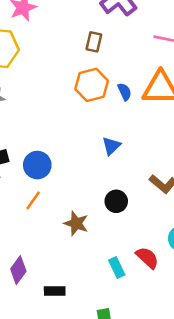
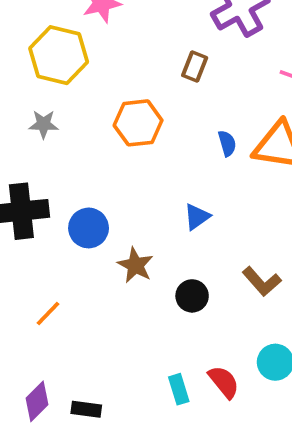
orange hexagon: (92, 85) -> (138, 123), moved
orange line: (33, 200) -> (48, 313), moved
brown star: (76, 223) -> (135, 265), moved
purple diamond: (18, 270) -> (37, 401), moved

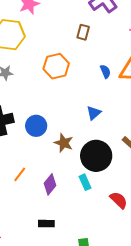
black circle: (192, 296) -> (96, 156), size x1.8
cyan rectangle: (179, 389) -> (85, 182), moved
purple diamond: (37, 401) -> (50, 184), moved

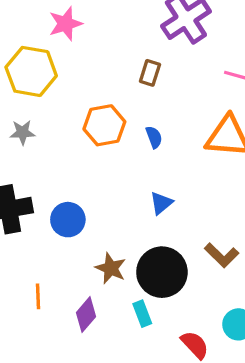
blue semicircle: (105, 71) -> (154, 137), moved
brown star: (64, 143) -> (111, 268), moved
orange line: (20, 174) -> (38, 296), turned -42

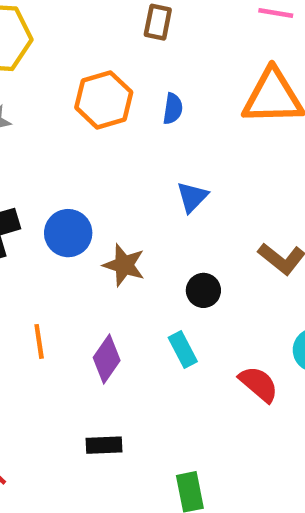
blue semicircle: (154, 137) -> (173, 109), turned 35
brown star: (111, 268) -> (124, 265), moved
black circle: (162, 272) -> (203, 290), size x0.5

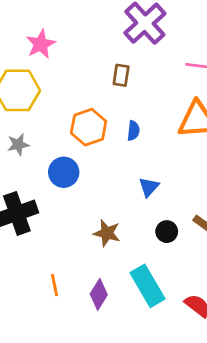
blue circle: (68, 233) -> (64, 172), moved
black circle: (203, 290) -> (167, 232), moved
cyan rectangle: (183, 350) -> (147, 286), size x1.8

